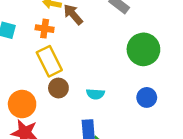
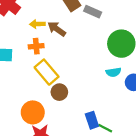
cyan semicircle: (95, 94) -> (113, 72), moved

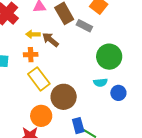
brown circle: (59, 92) -> (64, 97), moved, size x1.6
orange circle: (33, 112) -> (41, 116), moved

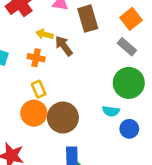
gray rectangle: (84, 26) -> (127, 47), moved
yellow rectangle: (39, 79) -> (39, 89), size x0.6
orange circle: (41, 116) -> (34, 113), moved

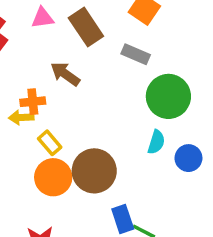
yellow arrow: (45, 34) -> (21, 117), moved
gray rectangle: (127, 47) -> (136, 54), moved
cyan semicircle: (111, 111) -> (156, 142), turned -63

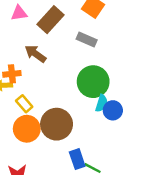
brown rectangle: (86, 27) -> (51, 20), turned 76
green circle: (168, 96) -> (93, 82), moved
blue circle: (188, 158) -> (113, 110), moved

